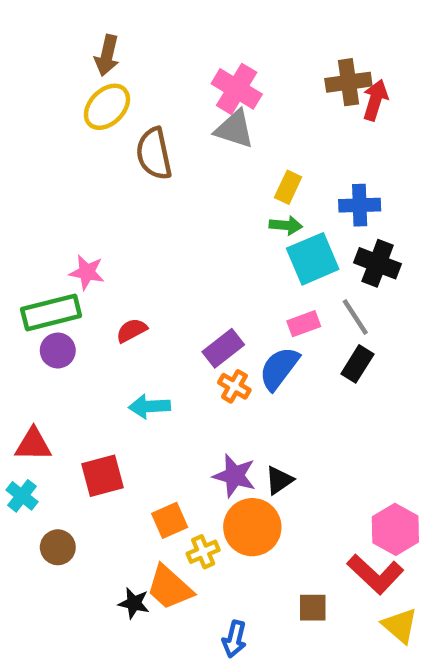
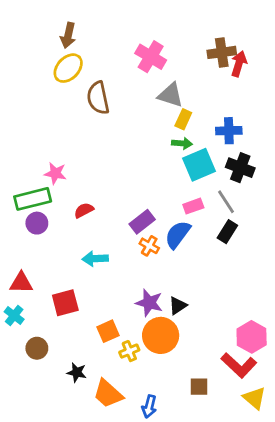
gray triangle: (234, 129) -> (171, 95), moved
orange trapezoid: (170, 588) -> (108, 394), moved
black star: (134, 603) -> (77, 372), moved

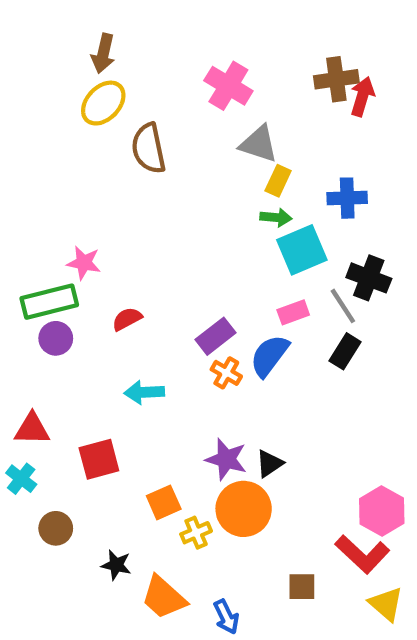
black cross: (240, 168) -> (369, 278), moved
blue arrow: (149, 407) -> (226, 617), turned -40

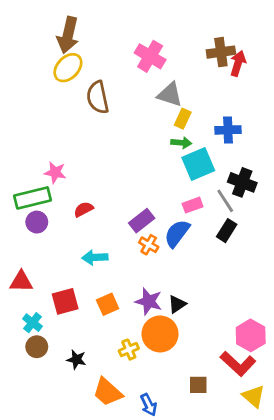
brown arrow: (103, 53) -> (68, 35), size x1.4
cyan cross: (21, 479) -> (33, 323), moved
orange square: (164, 502) -> (108, 304), moved
black star: (116, 565) -> (76, 359), moved

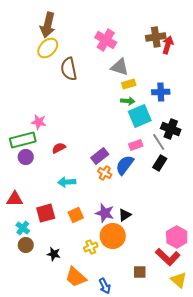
yellow rectangle: (183, 119) -> (129, 84), turned 48

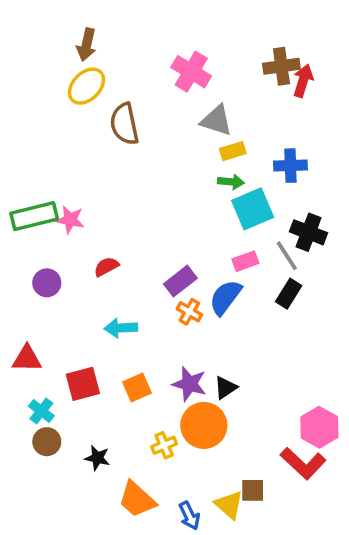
brown arrow: (48, 25) -> (86, 45), size x0.7
green rectangle: (23, 140) -> (34, 216), moved
yellow triangle: (179, 280) -> (229, 505), moved

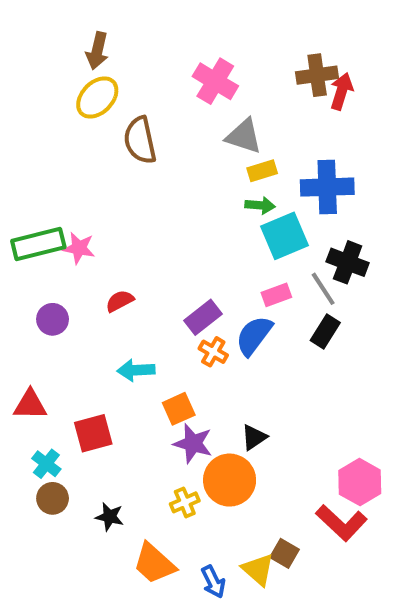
blue cross: (290, 166) -> (327, 187), size x1.4
purple star: (189, 384) -> (193, 443), moved
orange square: (137, 388) -> (179, 409), moved
brown square: (253, 490) -> (284, 553), turned 30

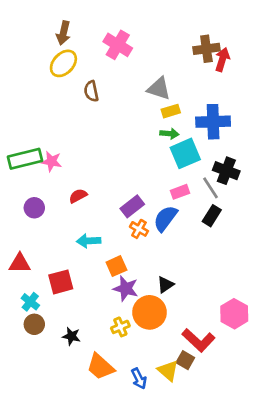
pink cross: (215, 81) -> (118, 45), moved
brown semicircle: (140, 140) -> (91, 91), size x0.7
red L-shape: (341, 523) -> (199, 340), moved

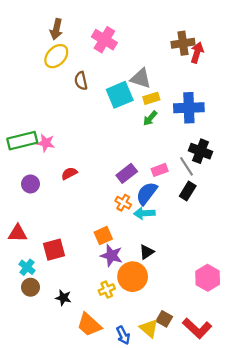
green arrow: (169, 134) -> (150, 118), turned 126
cyan square: (185, 153) -> (120, 95), moved
purple rectangle: (132, 206) -> (127, 173), moved
cyan arrow: (89, 241) -> (144, 213), moved
red L-shape: (199, 340) -> (197, 328), moved

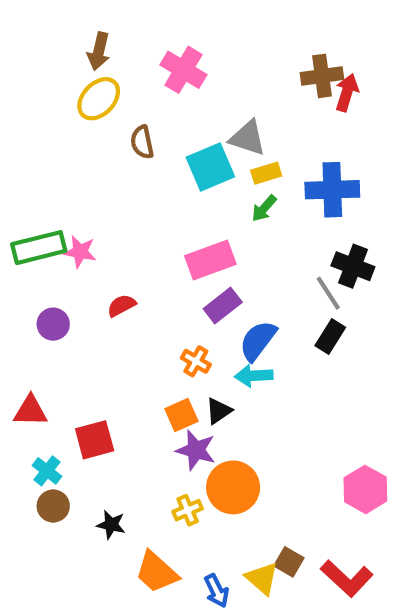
pink rectangle: (160, 170) -> (210, 260), moved, size x1.6
orange cross: (123, 203) -> (196, 361), moved
black triangle: (147, 252) -> (219, 411), moved

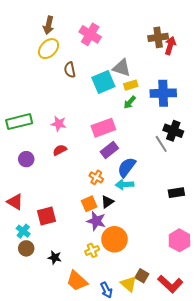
pink star: (80, 252) -> (59, 124), moved
black rectangle: (330, 336) -> (176, 193), moved, turned 49
red triangle: (30, 411) -> (15, 202), turned 30

